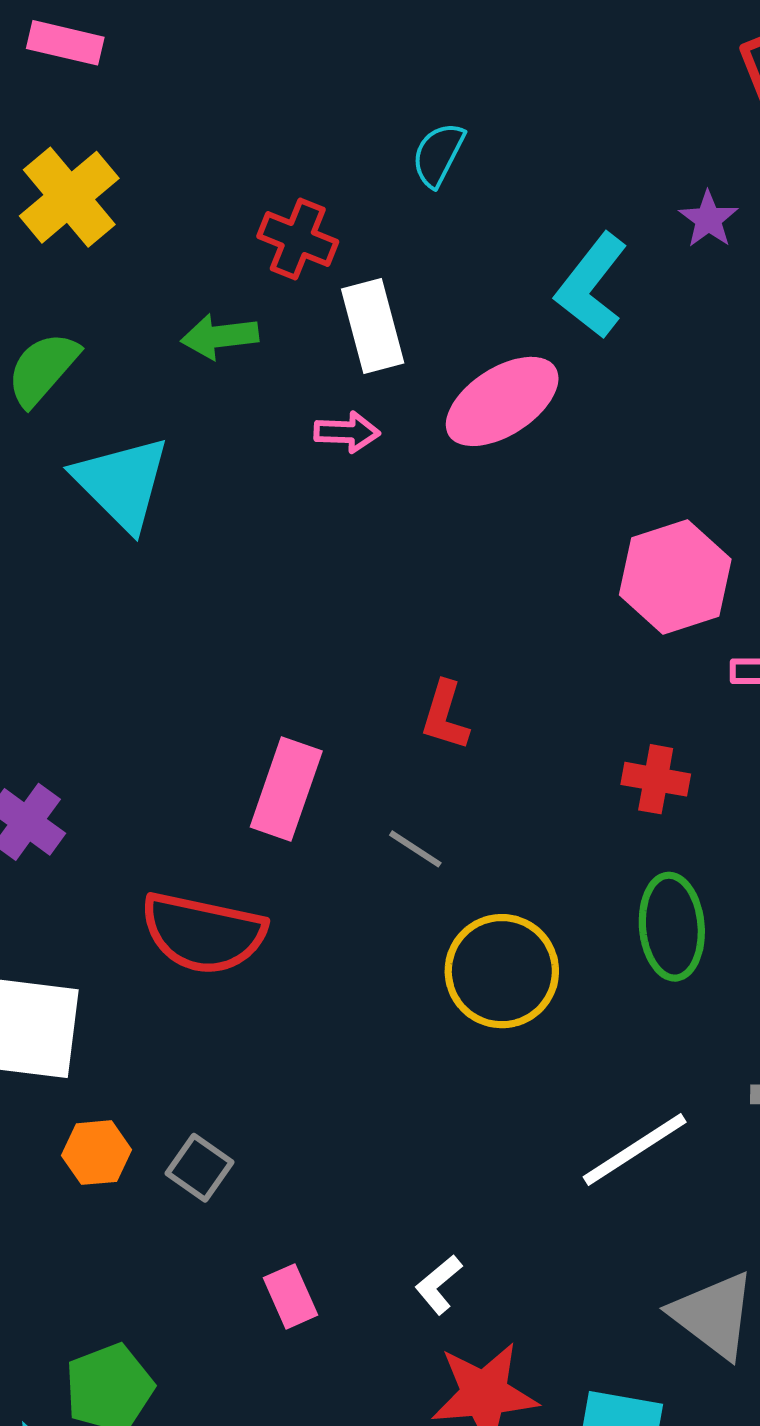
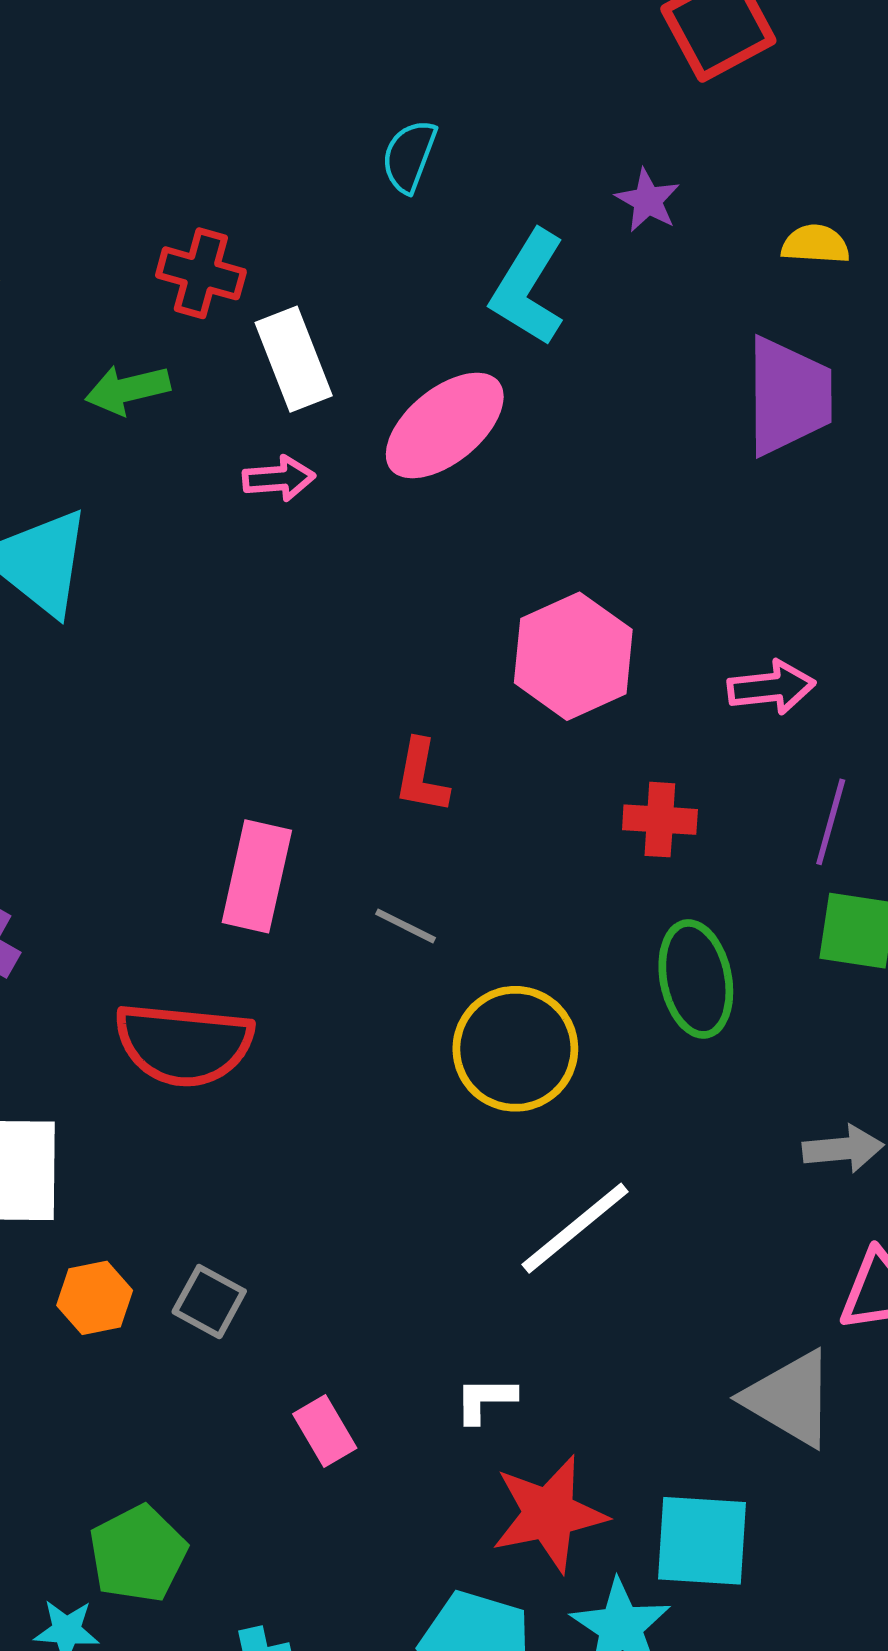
cyan semicircle: (438, 154) -> (409, 156), moved
pink hexagon: (675, 577) -> (573, 656), moved
white line: (635, 1150) -> (575, 1228), moved
white L-shape: (439, 1285) -> (485, 1400), turned 46

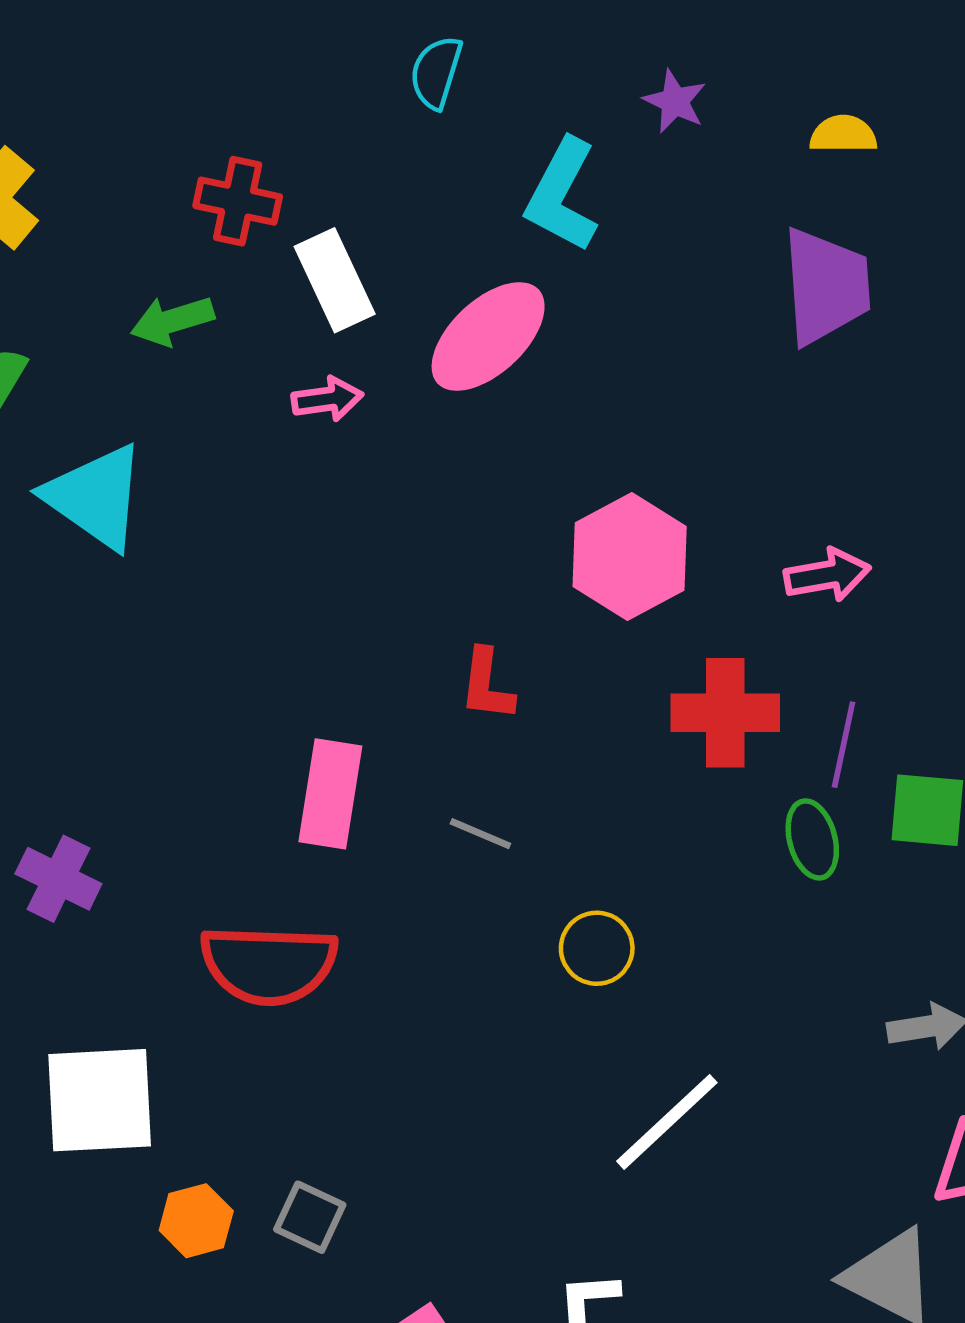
red cross: (660, 820) -> (725, 713), size x1.5
purple line: (831, 822) -> (844, 745), moved
green ellipse: (696, 979) -> (812, 839), moved, size x0.7
yellow circle: (515, 1049) -> (597, 948), size x0.6

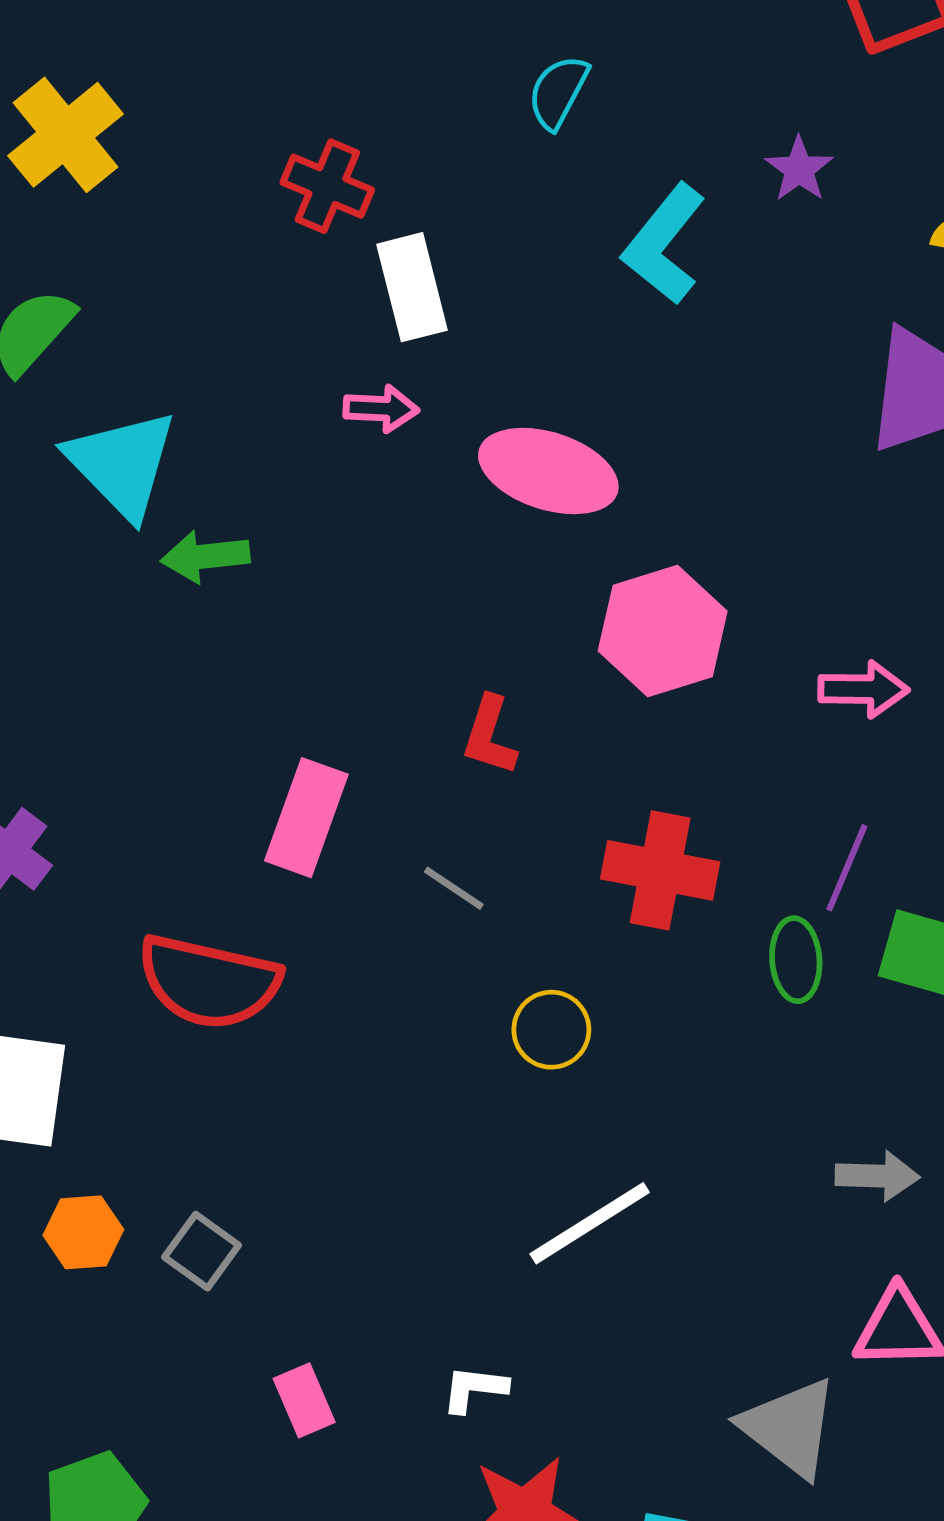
green arrow: (172, 321) -> (205, 556), moved
pink ellipse: (488, 337) -> (548, 471), moved, turned 50
red cross: (725, 713) -> (660, 870), moved

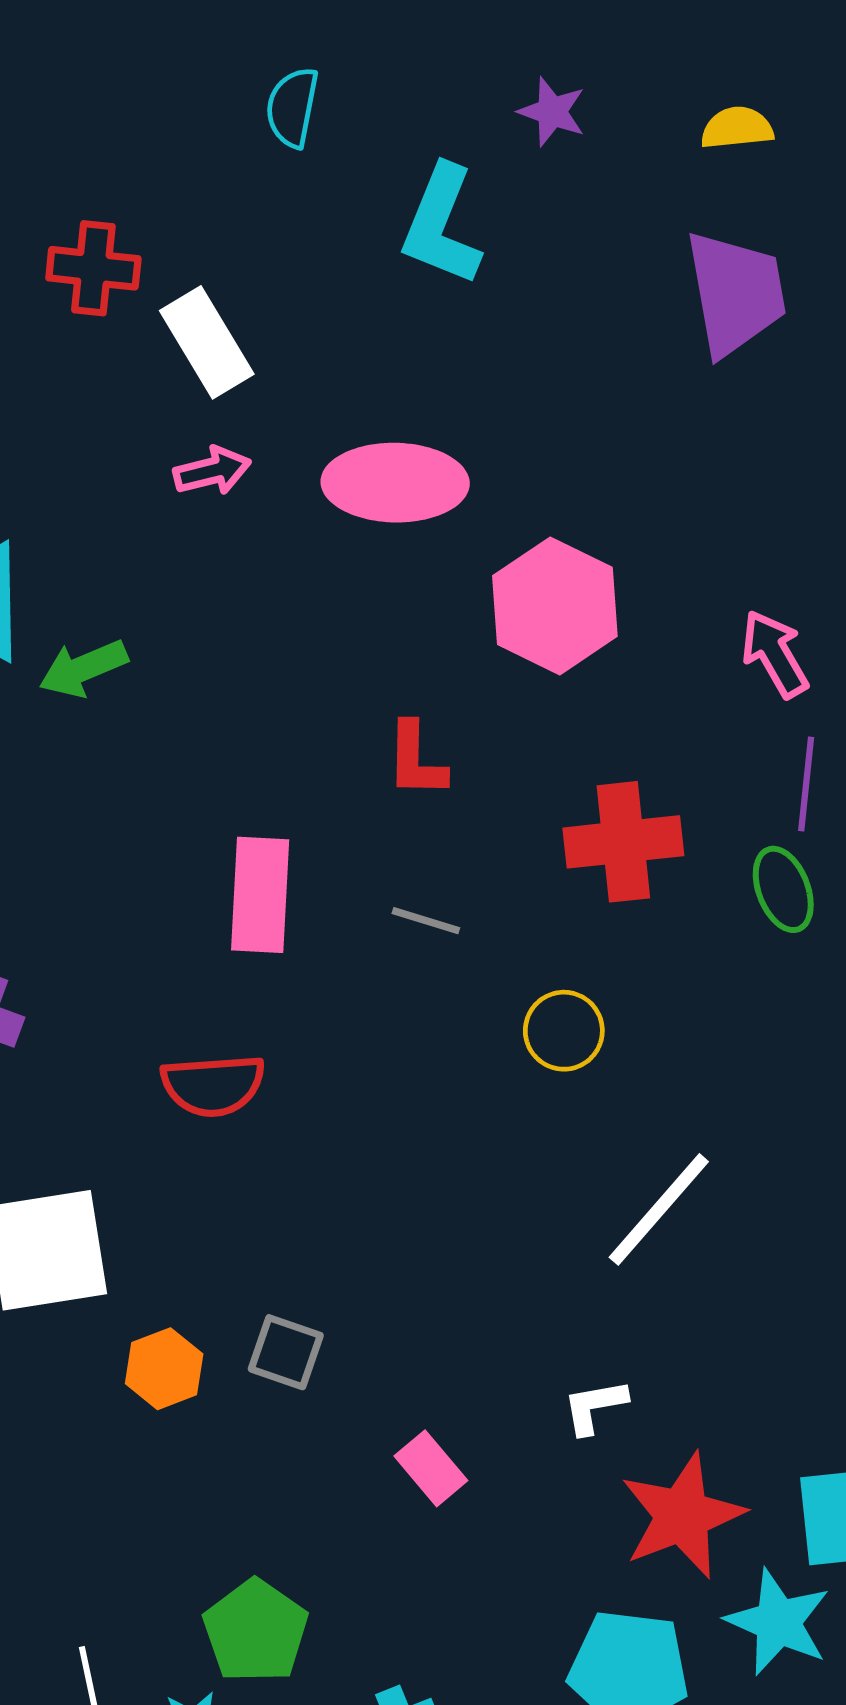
pink arrow: (863, 689) -> (775, 654), moved, turned -104
red semicircle: (209, 982) -> (213, 1085), size x0.7

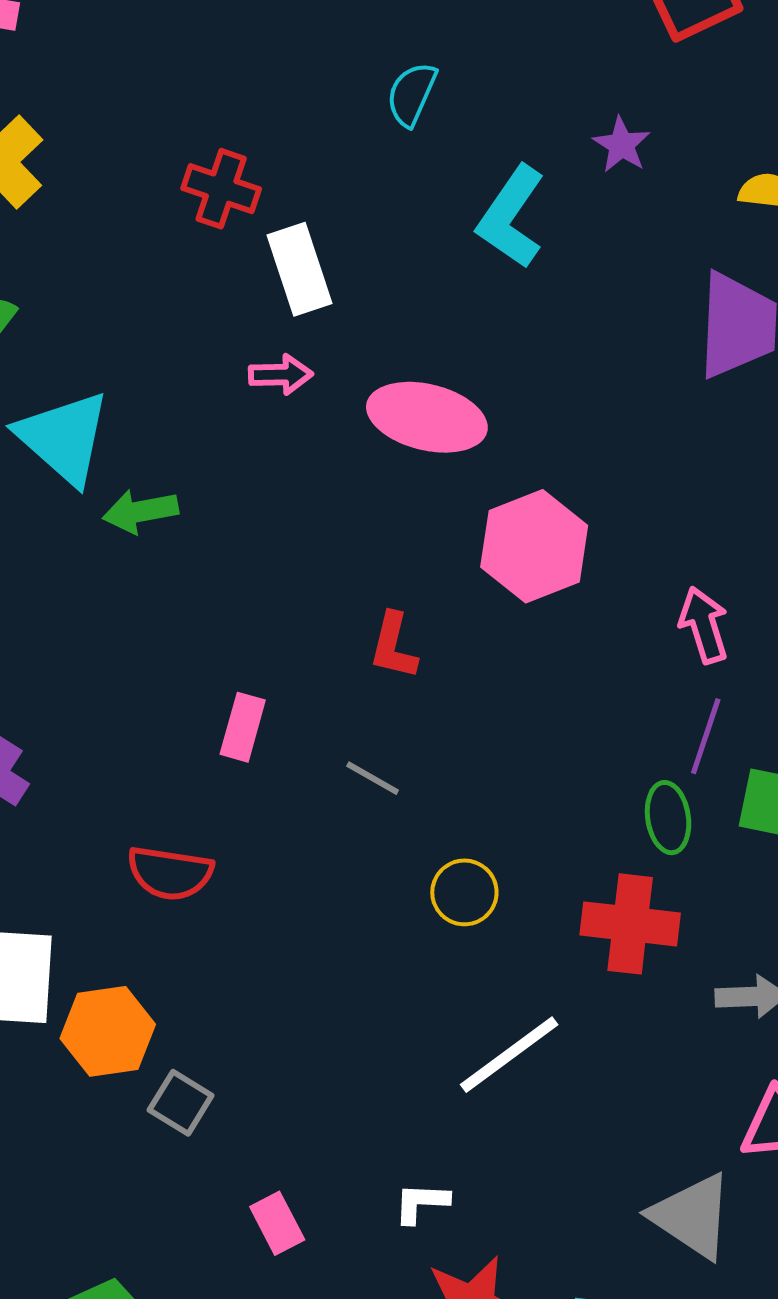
red cross: (623, 842) -> (630, 924), moved
pink rectangle: (260, 895) -> (243, 727), size x0.7
orange hexagon: (164, 1369) -> (108, 1031), moved, size x1.4

